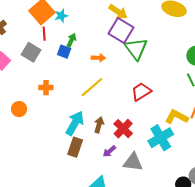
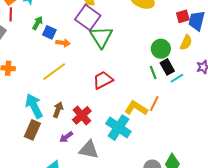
blue square: (64, 52) -> (49, 32), moved
cyan arrow: (75, 123) -> (34, 106), turned -60
cyan cross: (161, 138) -> (118, 128), turned -30

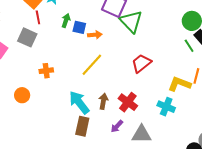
cyan cross: (118, 128) -> (166, 107), size x0.7

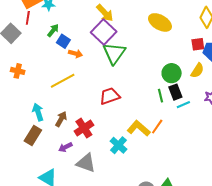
cyan arrow: (79, 103) -> (38, 112), size x0.7

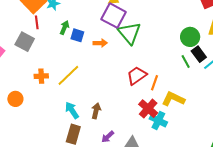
orange arrow: (75, 54) -> (100, 43), moved
yellow line: (63, 81) -> (68, 75), moved
orange line: (157, 127) -> (155, 83), moved
red cross: (84, 128) -> (148, 109), moved

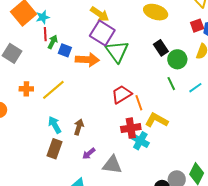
red line: (37, 22) -> (45, 34), moved
orange arrow: (100, 43) -> (87, 60), size x1.6
black rectangle: (199, 54) -> (161, 48), moved
orange line: (155, 83) -> (139, 103), turned -42
red cross: (148, 109) -> (131, 128), turned 36

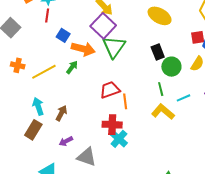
green arrow: (53, 42) -> (72, 67), moved
yellow L-shape: (157, 120) -> (163, 112), moved

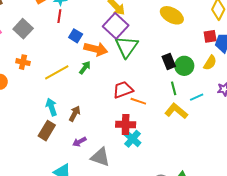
black rectangle: (158, 52) -> (169, 61), moved
orange cross: (18, 65) -> (23, 62), moved
orange line: (125, 101) -> (138, 101), turned -63

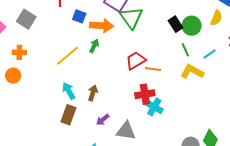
orange cross: (23, 62) -> (19, 52), moved

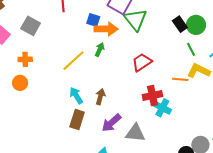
blue square: (79, 16) -> (93, 20), moved
orange line: (153, 69) -> (180, 79), moved
purple arrow: (103, 120) -> (111, 123), size x1.5

